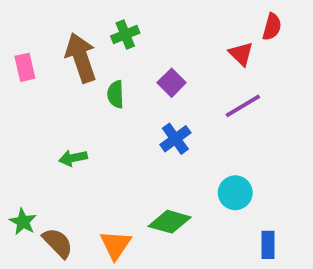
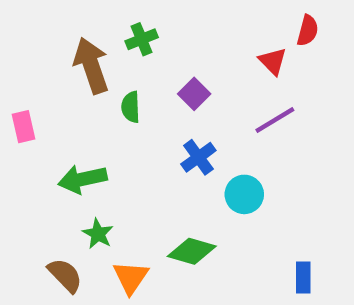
pink rectangle: (25, 67) -> (24, 127), moved
green arrow: (73, 158) -> (83, 179), size x1.5
cyan circle: (235, 193) -> (244, 194), moved
green star: (23, 222) -> (98, 234), moved

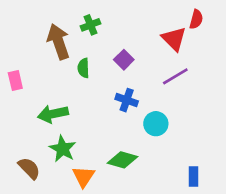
red triangle: (273, 61) -> (174, 39), size x1.4
blue cross: (198, 157) -> (127, 100), turned -35
green star: (98, 234) -> (63, 149), size x1.4
brown semicircle: (65, 275) -> (29, 168), moved

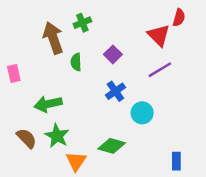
blue cross: (127, 100) -> (115, 91), turned 36
brown semicircle: (29, 168) -> (26, 138), moved

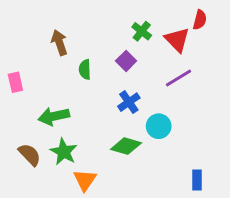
green cross: (82, 23) -> (142, 31), moved, turned -30
brown arrow: (53, 38) -> (59, 43), size x0.7
green diamond: (112, 146) -> (126, 146), moved

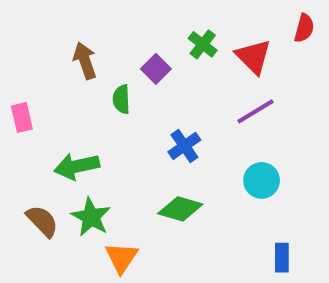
red semicircle: (200, 20) -> (304, 28), moved
purple square: (126, 61) -> (156, 69), moved
cyan circle: (159, 126) -> (262, 180), moved

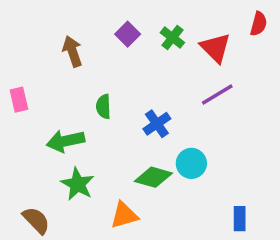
purple square: (156, 69) -> (128, 34), moved
green semicircle: (121, 99) -> (103, 107), moved
cyan circle: (262, 180) -> (191, 163), moved
brown semicircle: (42, 221) -> (36, 220), moved
orange triangle: (121, 258) -> (124, 215), moved, turned 40

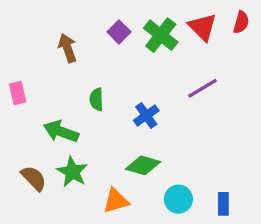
green cross: (172, 38) -> (161, 35), size x1.5
red triangle: (215, 48) -> (203, 27), moved
green arrow: (66, 141) -> (61, 132), turned 32
cyan circle: (191, 163) -> (178, 199), moved
brown semicircle: (36, 220) -> (34, 178), moved

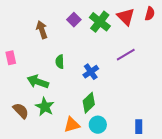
green diamond: (143, 165) -> (89, 103), turned -60
cyan circle: (178, 199) -> (98, 125), moved

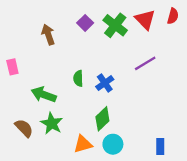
green semicircle: (60, 62) -> (78, 78), moved

